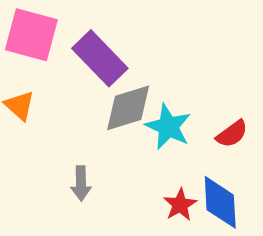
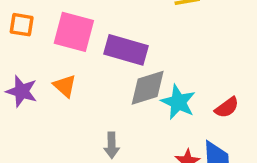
purple rectangle: (100, 58) -> (126, 50), turned -30

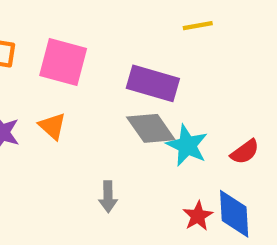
purple rectangle: (126, 50) -> (153, 83), moved
gray diamond: (148, 88) -> (151, 128), turned 72

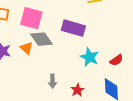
gray diamond: (151, 128) -> (41, 39), moved
red star: (198, 216) -> (77, 90), moved

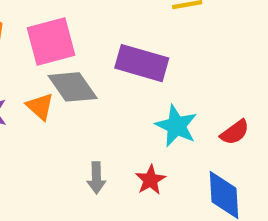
pink square: (31, 18) -> (51, 41), turned -30
red star: (77, 90) -> (150, 180), moved

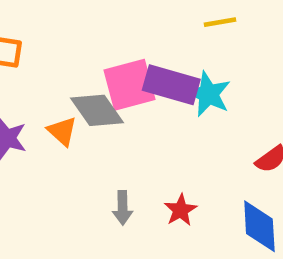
pink square: (51, 41) -> (130, 85), moved
cyan star: (176, 126) -> (208, 94), moved

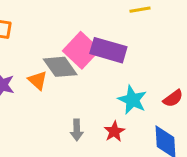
pink square: (130, 85) -> (81, 50), turned -32
cyan star: (208, 94) -> (132, 100), moved

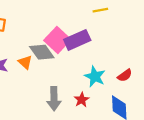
purple rectangle: (108, 50) -> (77, 40), turned -40
gray arrow: (77, 130) -> (54, 99), size x1.5

